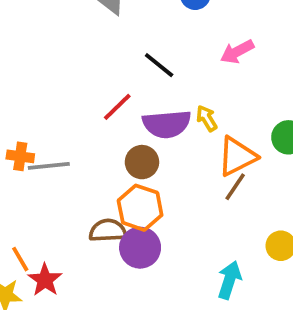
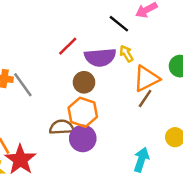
black line: (159, 65) -> (119, 24), moved
gray line: (49, 166) -> (23, 85), turned 60
red star: (45, 280) -> (20, 160), size x1.4

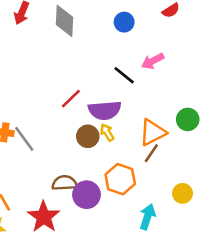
yellow arrow: (126, 54) -> (107, 132), moved
orange hexagon: (83, 112) -> (120, 179), moved
red star: (20, 160) -> (44, 217), moved

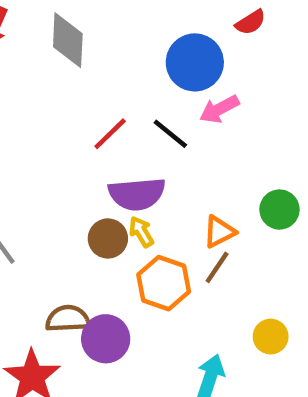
blue circle: (124, 22) -> (195, 62), moved, size x1.6
red line: (71, 99) -> (110, 134), moved
orange triangle: (153, 132) -> (219, 232), size x0.7
orange hexagon: (120, 179) -> (164, 283), moved

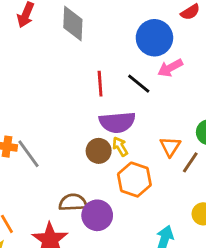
red line: (110, 134) -> (100, 84), turned -50
orange triangle: (219, 232) -> (170, 147), turned -30
brown line: (217, 267) -> (190, 162), moved

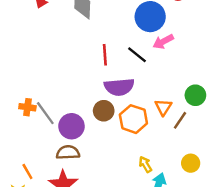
yellow arrow: (120, 147) -> (145, 164), moved
orange hexagon: (134, 180) -> (133, 119), moved
brown semicircle: (73, 202) -> (68, 152), moved
purple circle: (97, 215) -> (72, 126), moved

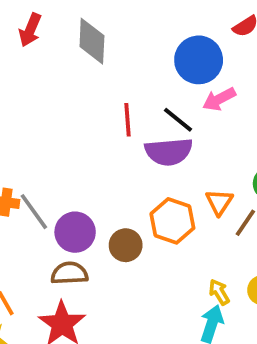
purple semicircle: (119, 87) -> (169, 152), moved
brown circle: (104, 111) -> (126, 245), moved
yellow arrow: (145, 164) -> (219, 292), moved

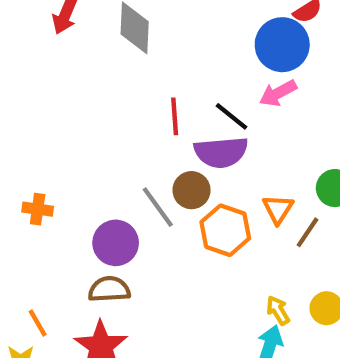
blue circle: (199, 60) -> (282, 45), moved
gray line: (34, 212) -> (158, 207), moved
brown circle: (126, 245) -> (192, 190), moved

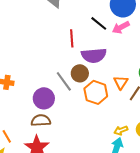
black line: (232, 116) -> (99, 23), moved
yellow arrow: (278, 310) -> (121, 130), turned -80

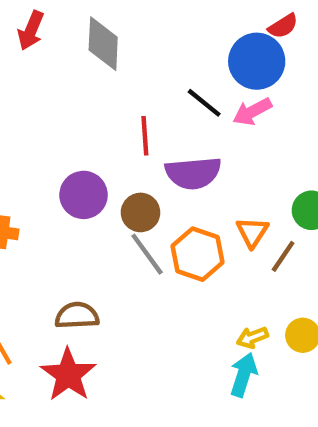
brown circle: (80, 73) -> (141, 212), moved
gray line: (64, 81) -> (147, 254), moved
purple circle: (44, 98) -> (84, 195), moved

